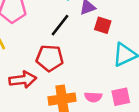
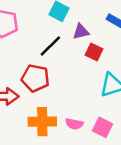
pink square: (121, 97) -> (102, 127), turned 30

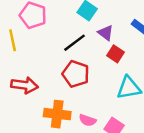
purple triangle: (81, 32) -> (106, 33), turned 42
red pentagon: (35, 78) -> (76, 74), moved

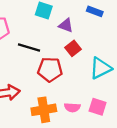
black line: (75, 43) -> (29, 48), moved, turned 70
red square: (115, 54) -> (73, 48), moved, turned 35

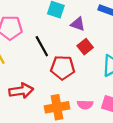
black line: (29, 48) -> (42, 46), turned 45

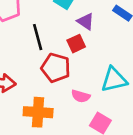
red square: (85, 47) -> (76, 44), moved
pink semicircle: (85, 105) -> (81, 96), moved

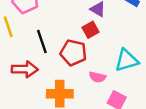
black line: (38, 37) -> (42, 42), moved

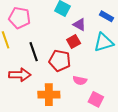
cyan triangle: (127, 60) -> (104, 42), moved

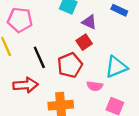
cyan triangle: (104, 42) -> (116, 67), moved
red pentagon: (60, 61) -> (70, 65), turned -30

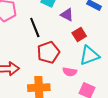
red square: (84, 42) -> (79, 35), moved
black line: (39, 57) -> (35, 27), moved

